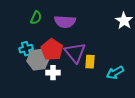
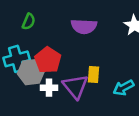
purple semicircle: (65, 22) -> (84, 26), moved
cyan cross: (26, 49) -> (17, 59), size x1.5
purple triangle: (75, 53) -> (75, 86), moved

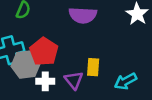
purple triangle: (75, 86) -> (74, 80), size x0.7

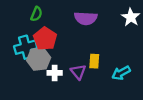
red pentagon: (44, 52) -> (45, 39), moved

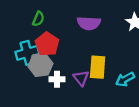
yellow rectangle: (94, 61) -> (98, 67), size x1.5

